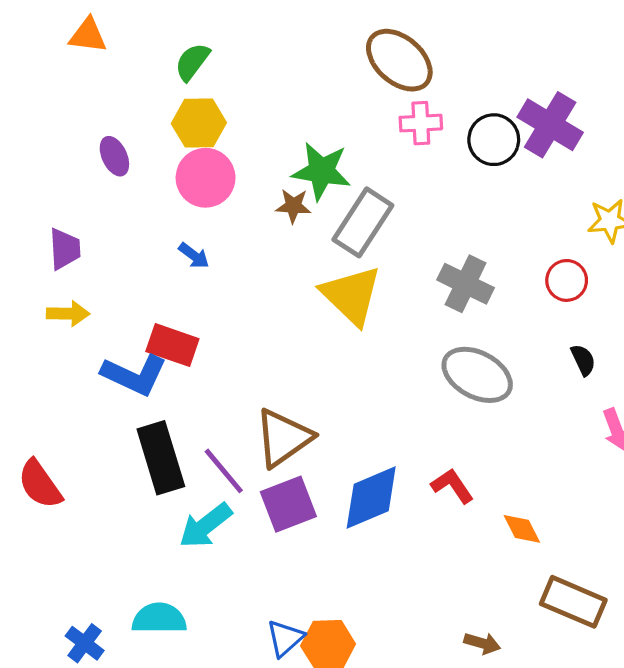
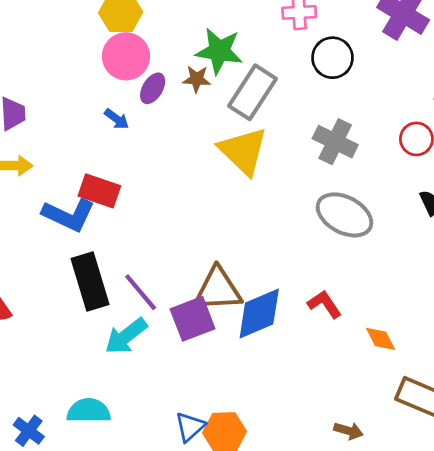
black circle: (494, 140) -> (332, 58), moved
purple ellipse: (114, 156) -> (153, 88), moved, turned 56
brown triangle: (283, 438) -> (218, 290), moved, turned 32

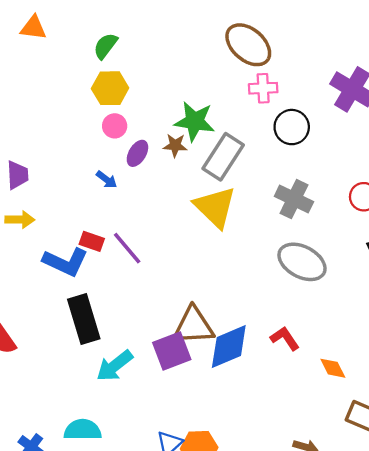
pink circle: (126, 56) -> (115, 126), size x0.6
red rectangle: (99, 191) -> (92, 241), size x0.7
purple line: (141, 292) -> (127, 248), moved

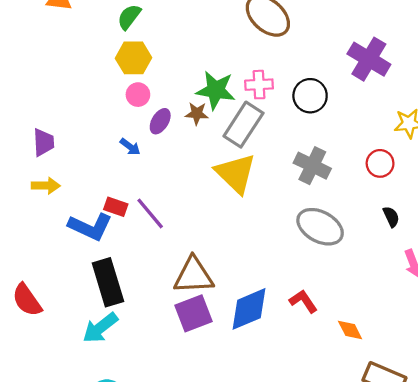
pink cross: (263, 88) -> (259, 85), moved
brown triangle: (193, 326) -> (193, 276), moved
cyan arrow: (115, 366) -> (100, 328), moved

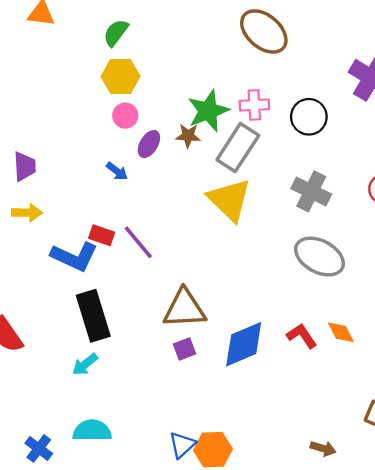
green star: (216, 90) -> (208, 111), turned -30
purple square: (193, 313) -> (184, 349), size x0.6
cyan arrow: (100, 328) -> (85, 364), size x0.7
orange diamond: (350, 330) -> (341, 332), moved

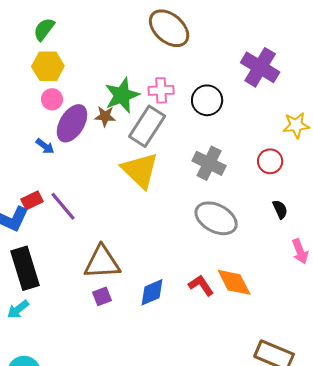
purple ellipse: (149, 144) -> (72, 123), size x1.6
red rectangle: (102, 235) -> (32, 200), turned -45
orange diamond: (341, 332) -> (234, 282), size x1.5
blue diamond: (244, 344) -> (152, 292), size x0.7

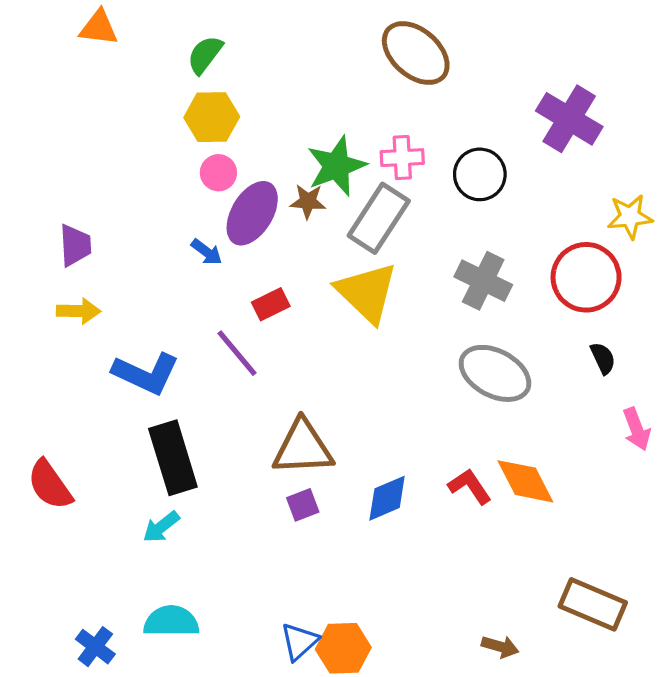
red circle: (270, 161) -> (586, 277), size x1.6
red rectangle: (32, 200) -> (271, 304), moved

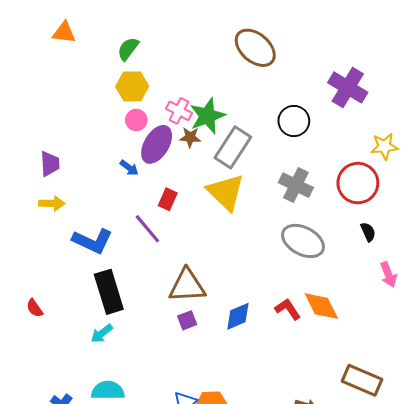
pink cross: (402, 158) -> (179, 111), moved, turned 30
red rectangle: (271, 304) -> (168, 199), turned -40
red semicircle: (50, 485) -> (35, 308), size x0.6

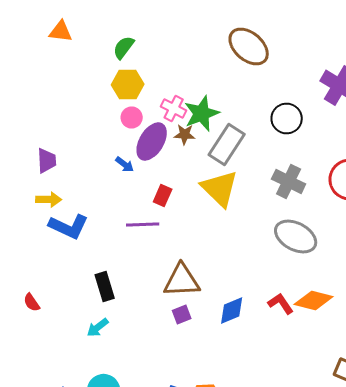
purple line: (147, 229) -> (143, 224), turned -52
blue L-shape: (93, 241) -> (69, 226), moved
black rectangle: (109, 292) -> (105, 286), size x0.7
orange diamond: (321, 306) -> (314, 300), turned -48

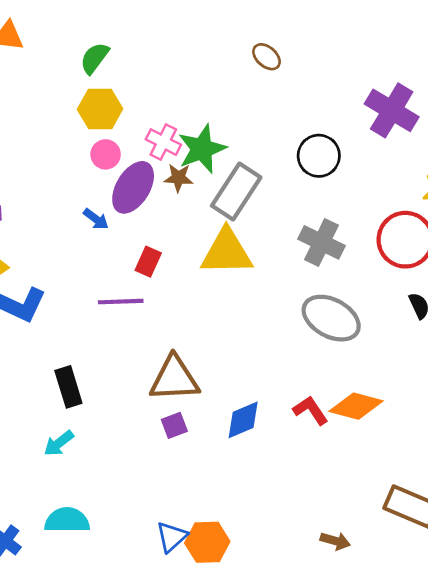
brown ellipse: (249, 46) -> (266, 57), size x0.5
yellow triangle: (220, 188) -> (227, 252), turned -45

